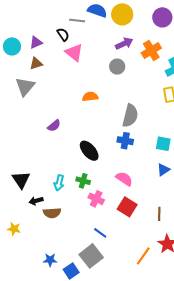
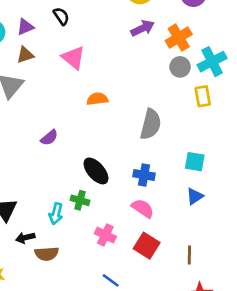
pink triangle: (74, 52) -> (73, 58), moved
gray circle: (117, 67) -> (180, 67), moved
blue cross: (125, 141) -> (144, 175), moved
green cross: (83, 181) -> (80, 200), moved

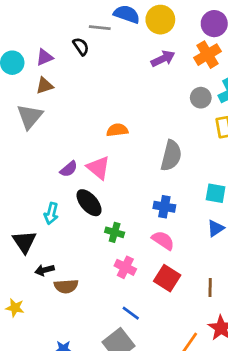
orange cross: (179, 38) -> (207, 55), moved
pink triangle: (73, 58) -> (98, 168), moved
black ellipse: (96, 171) -> (89, 203), moved
green cross: (80, 200) -> (115, 232), moved
cyan arrow: (56, 214) -> (51, 213), moved

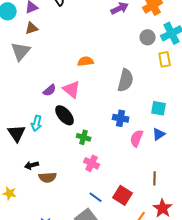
pink semicircle: (163, 240) -> (137, 138), moved, turned -102
black triangle: (24, 242) -> (17, 133), moved
red square: (167, 278) -> (123, 195), moved

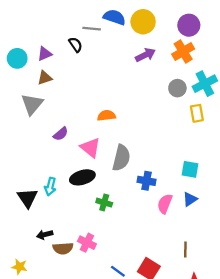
gray semicircle: (126, 80) -> (121, 158), moved
purple semicircle: (50, 90) -> (61, 134), moved
black ellipse: (65, 115) -> (82, 177), turned -65
pink cross: (92, 163) -> (87, 243), moved

